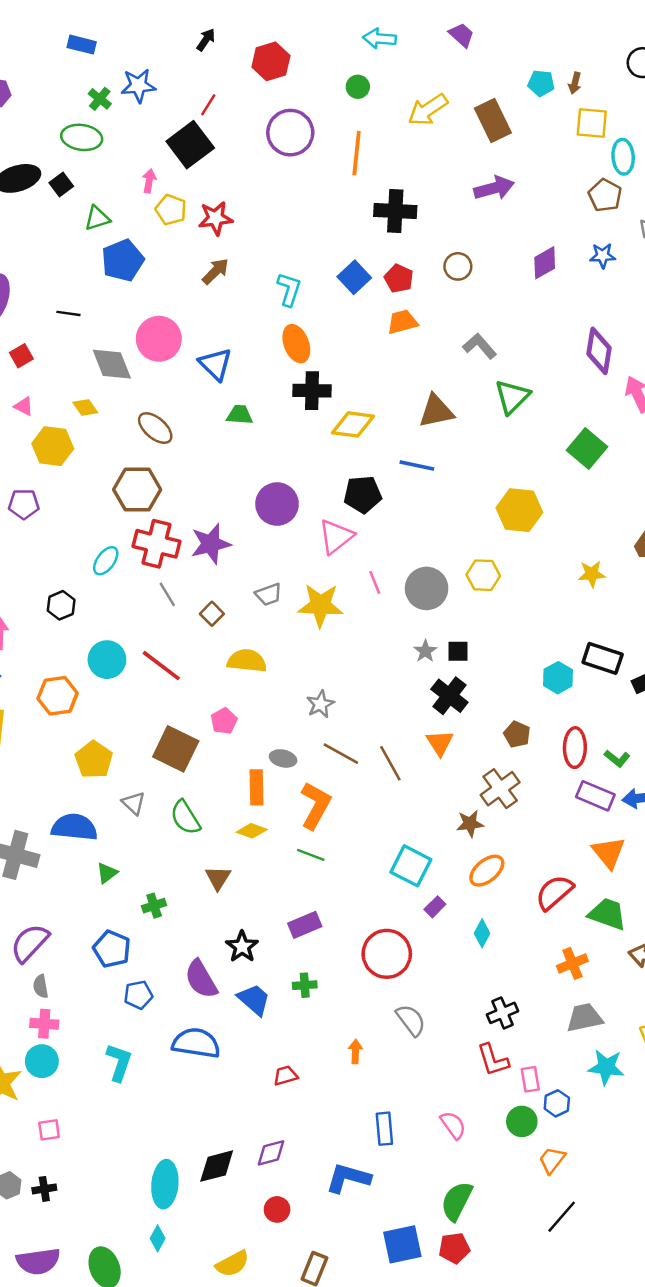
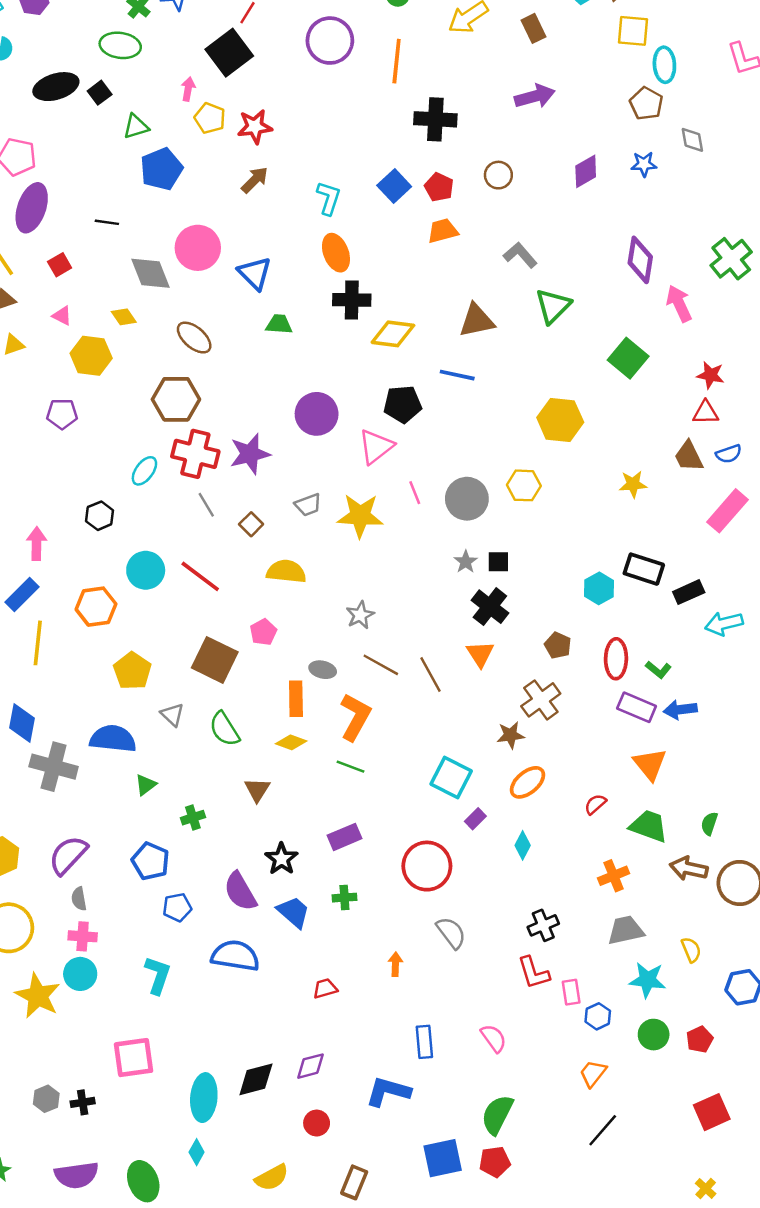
brown rectangle: (493, 121) -> (534, 28), size x0.7
red semicircle: (554, 892) -> (595, 804), size x0.6
green circle: (522, 1121) -> (654, 1035), moved
pink square: (49, 1130) -> (134, 1058), moved, size x1.8

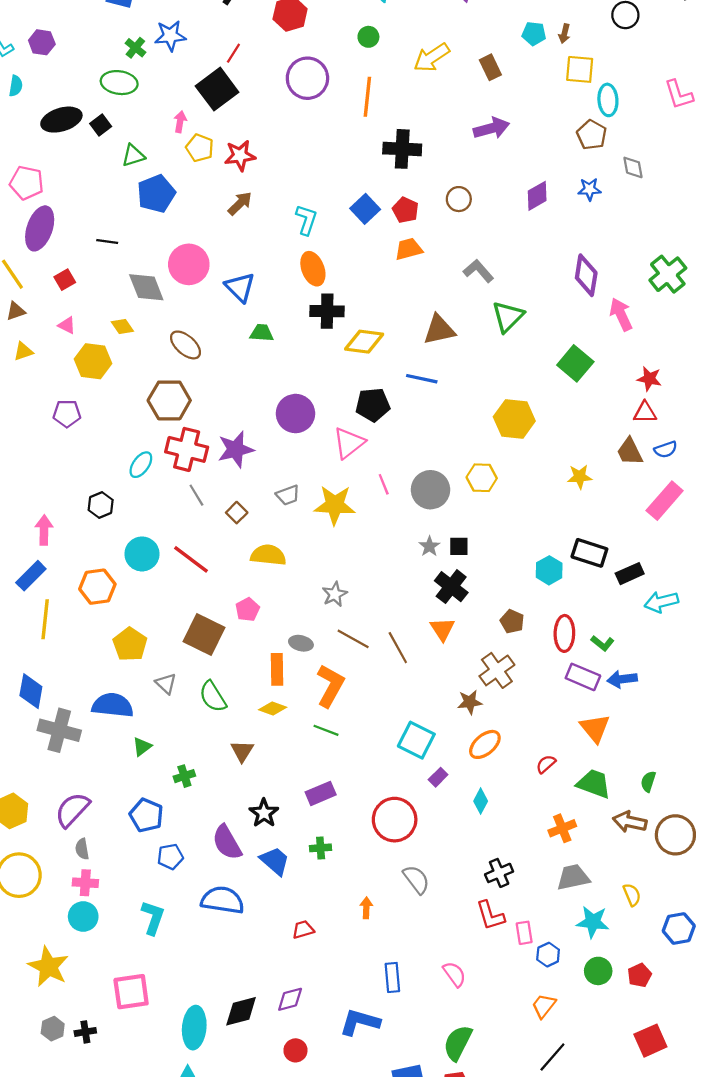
yellow star: (38, 996) -> (48, 967), moved

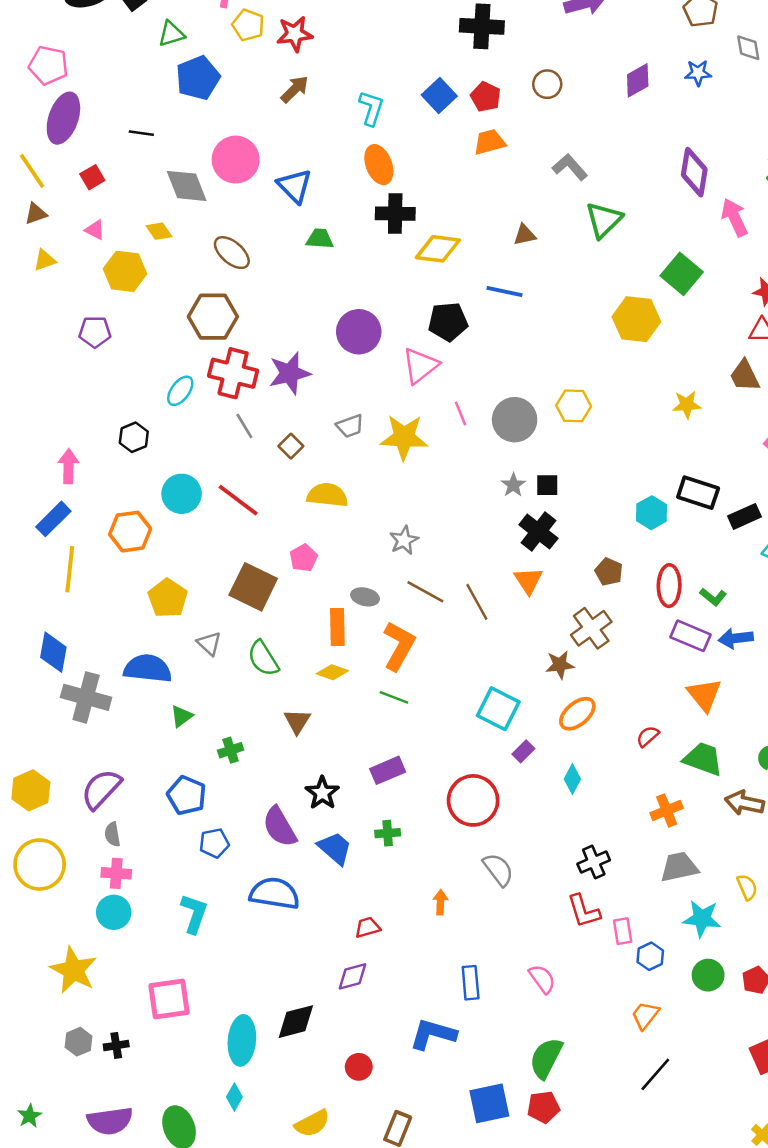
brown triangle: (439, 330) -> (525, 235), size x0.6
yellow hexagon: (514, 419) -> (636, 319), moved
purple diamond: (290, 999) -> (352, 976), moved

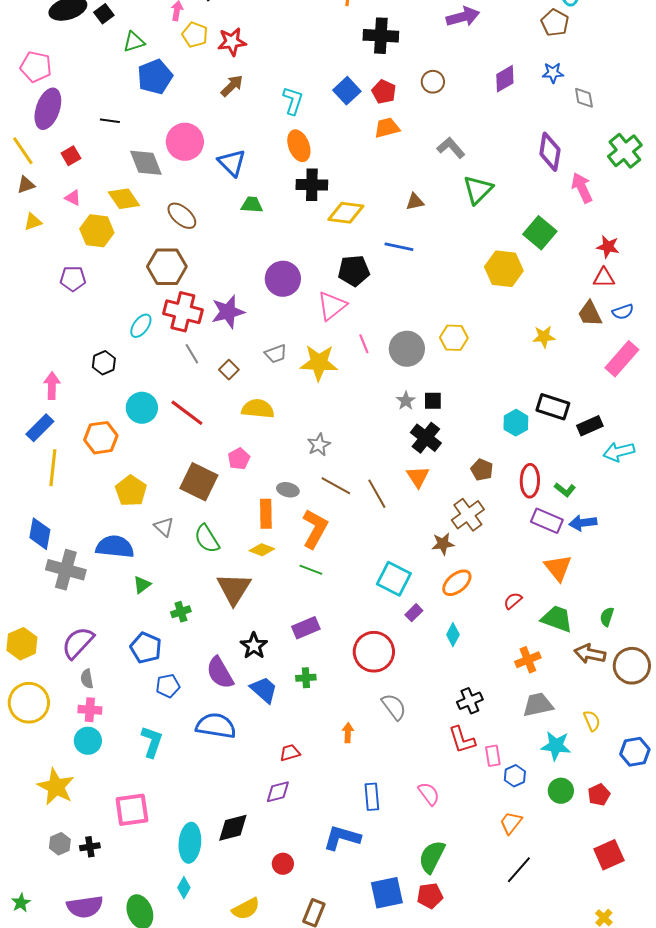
gray diamond: (748, 48) -> (584, 98), moved
yellow diamond: (159, 231) -> (124, 199), size x1.5
brown triangle: (297, 721) -> (234, 589), size x1.6

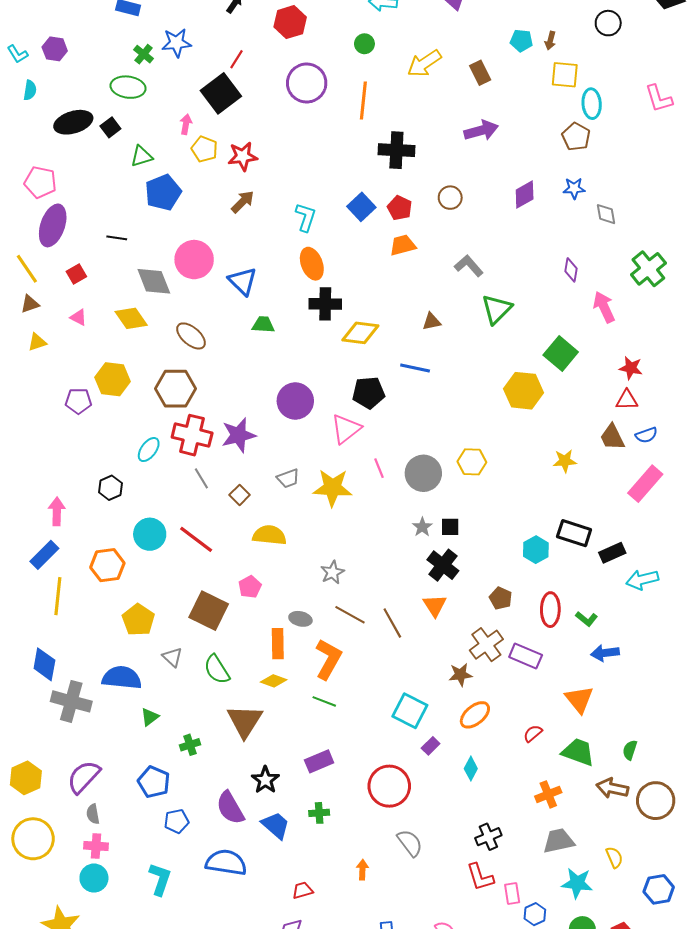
purple diamond: (550, 152) -> (571, 270), size x0.6
yellow hexagon: (97, 231) -> (113, 379), moved
purple rectangle: (547, 521) -> (526, 656), moved

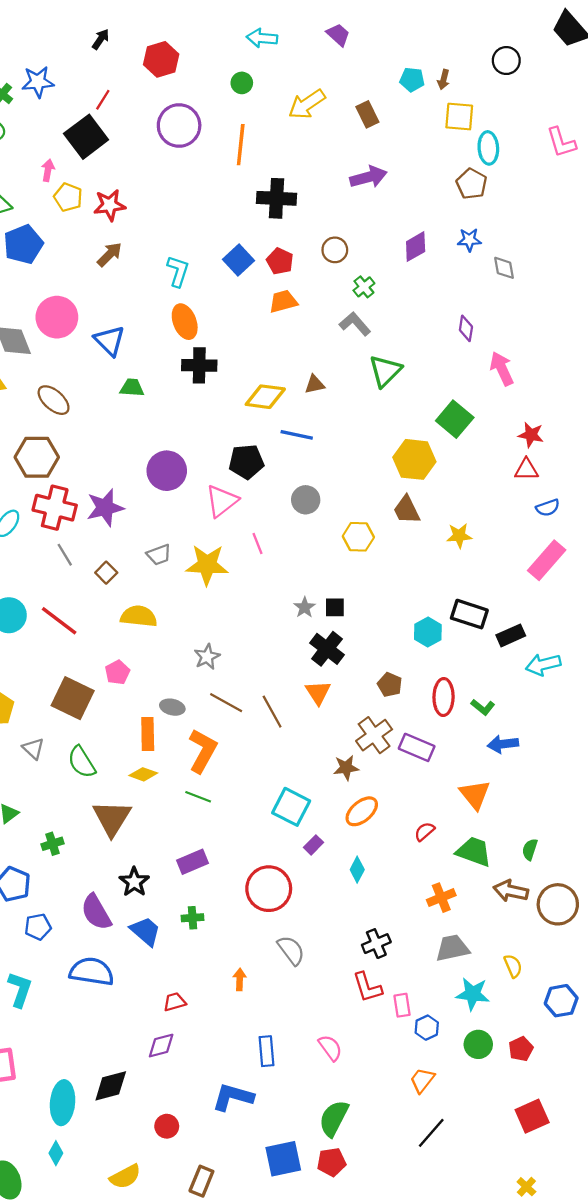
green cross: (648, 269) -> (364, 287), moved, size x0.6
yellow diamond: (360, 333) -> (265, 397), moved
brown trapezoid: (612, 437) -> (407, 510), moved
gray circle: (423, 473) -> (306, 500), moved, size x0.7

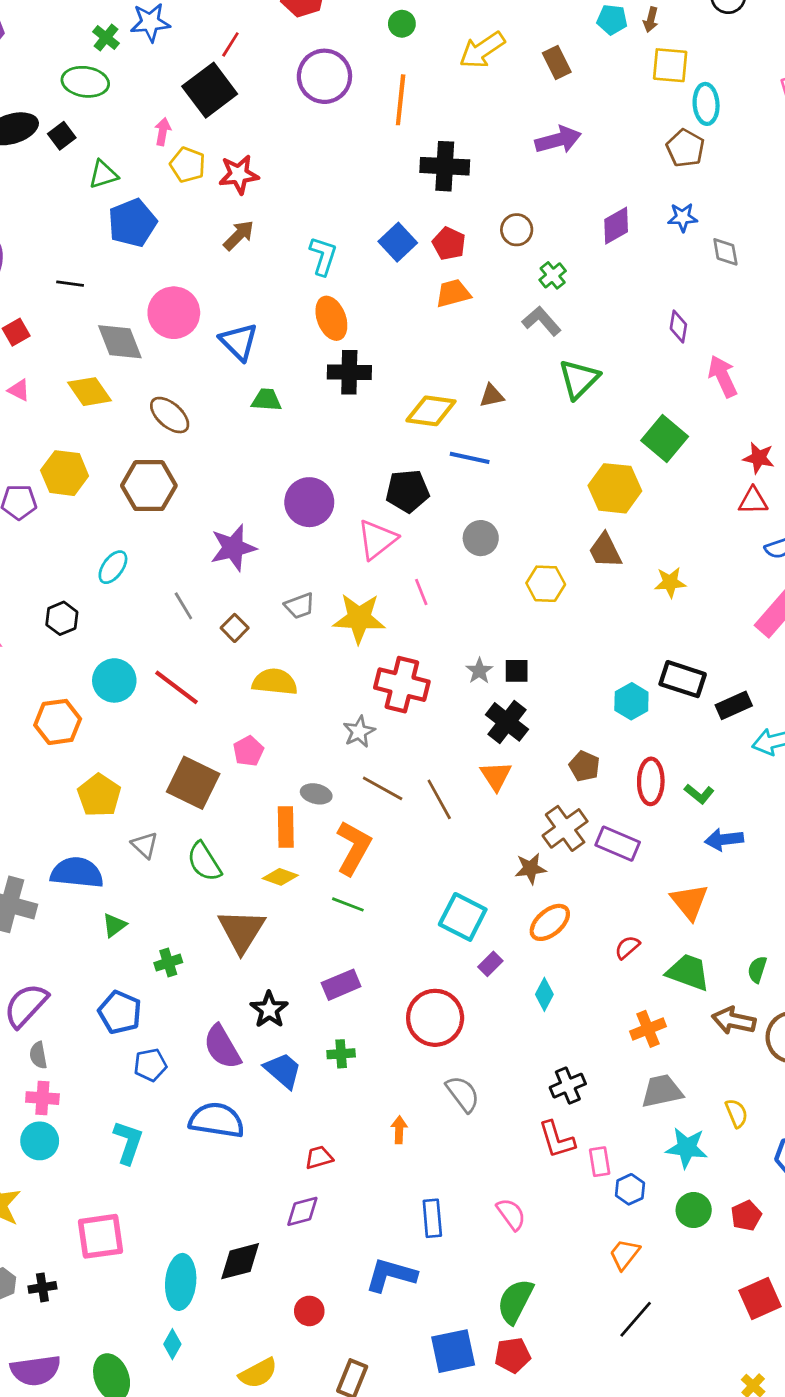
red cross: (55, 508) -> (402, 685), moved

